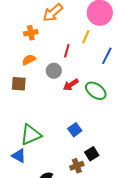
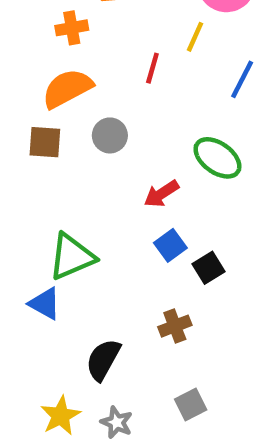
orange semicircle: (29, 60) -> (67, 88), size x1.6
gray circle: (54, 71) -> (110, 135), moved
red arrow: (71, 85) -> (161, 194), moved
black square: (92, 154) -> (208, 268), moved

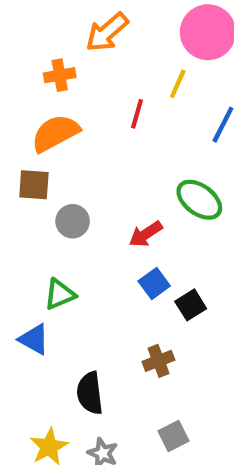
gray circle: (110, 135) -> (73, 221), moved
green triangle: (72, 257) -> (60, 294), size x0.7
black semicircle: (103, 360) -> (90, 393), turned -36

